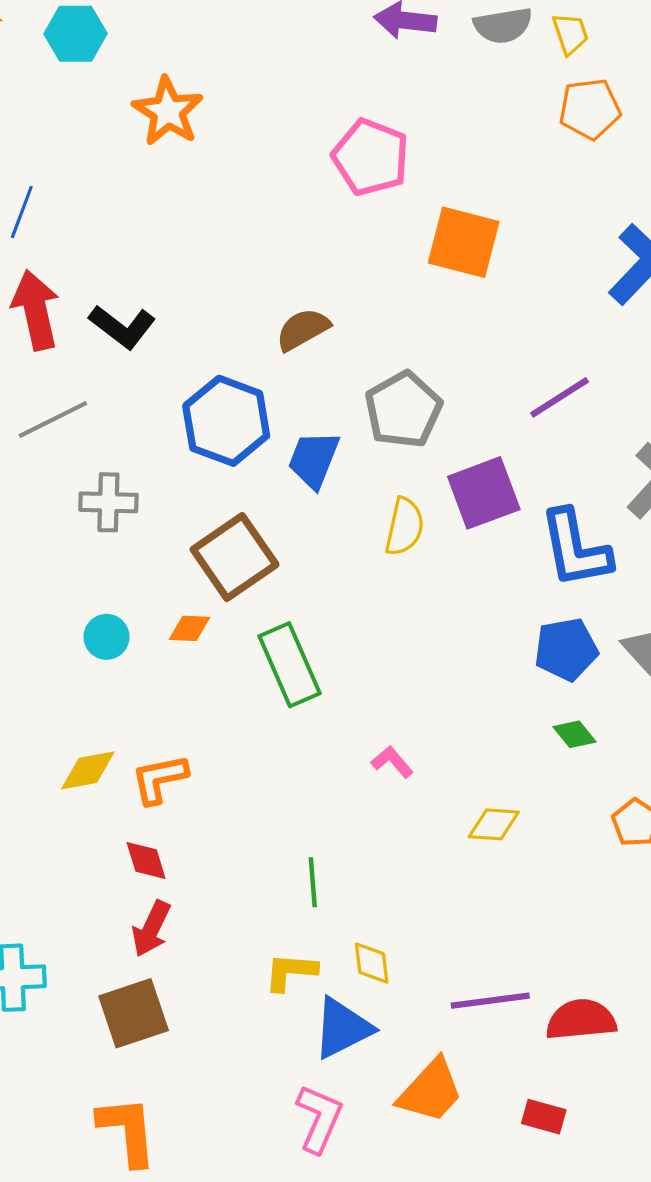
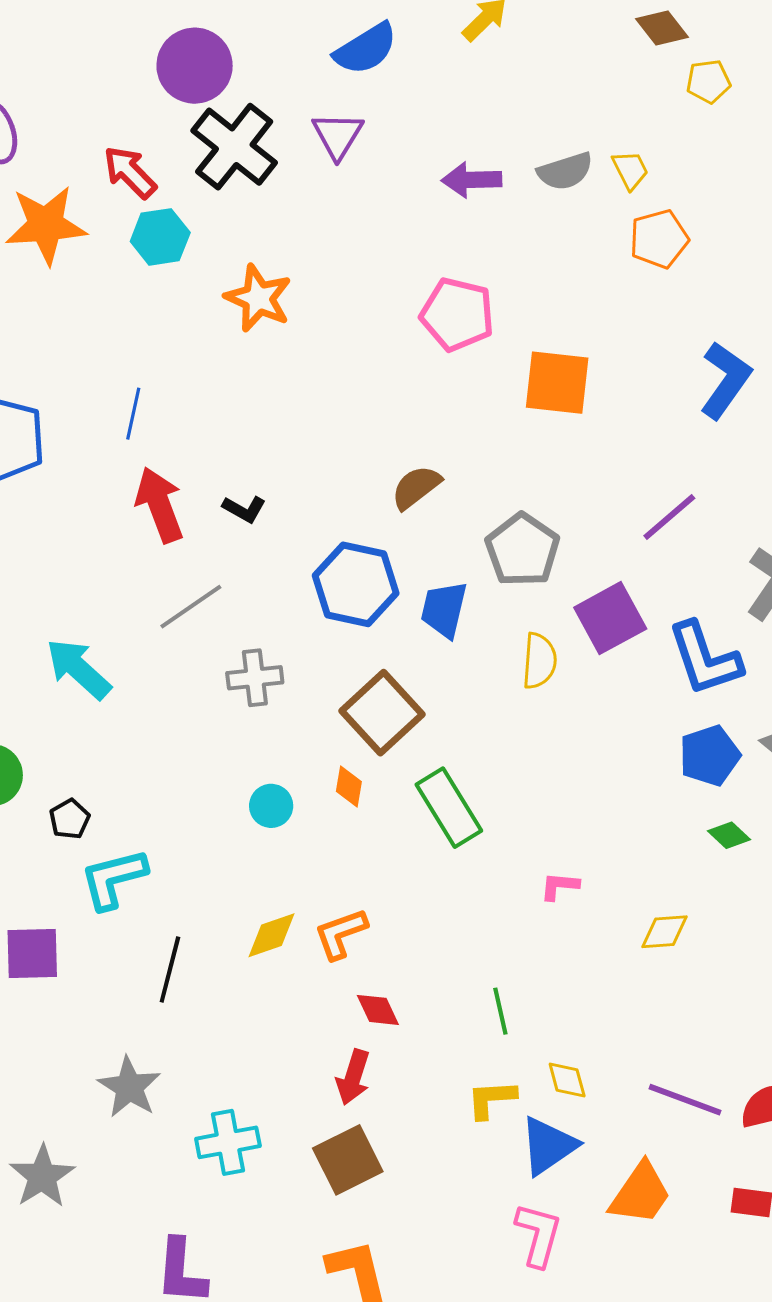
black L-shape: (122, 327) -> (244, 509), size x0.7
orange diamond: (189, 628) -> (349, 787), turned -75
pink L-shape: (392, 762) -> (559, 886), turned -36
red diamond: (146, 861) -> (378, 1010), moved
purple line: (490, 1001) -> (685, 1100), turned 36

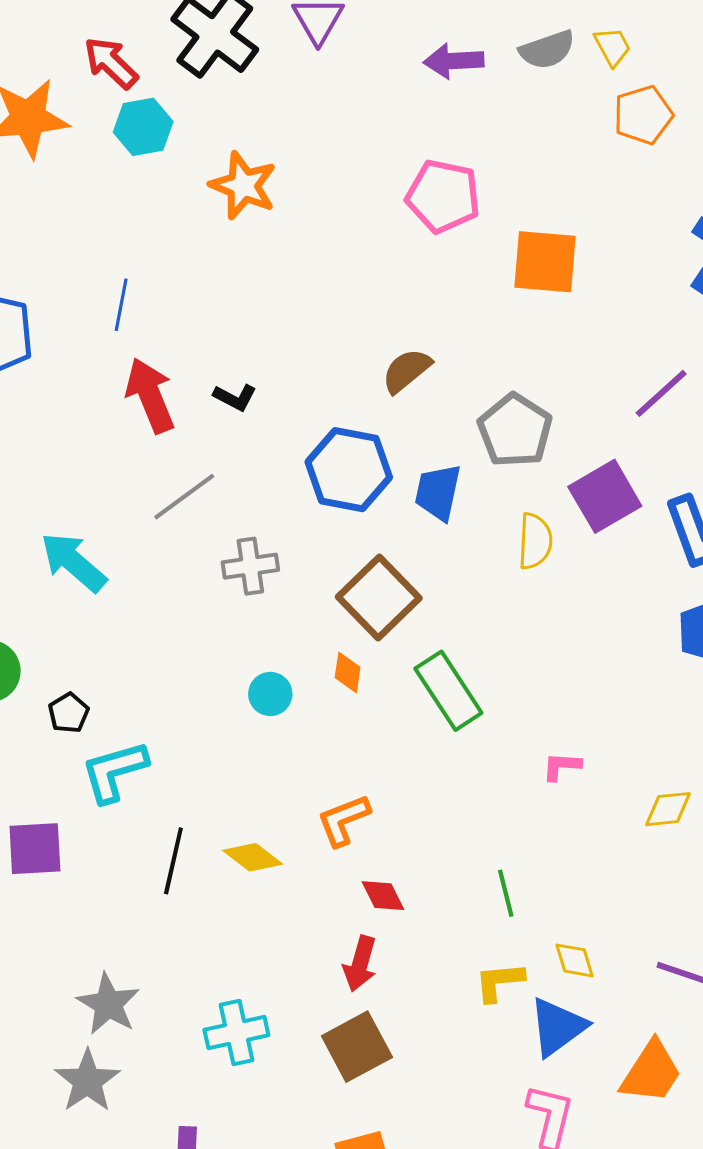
yellow diamond: (272, 935) -> (253, 857), moved, turned 58
gray star: (129, 1087) -> (108, 1004), moved
gray star: (42, 1176) -> (87, 1081), moved

